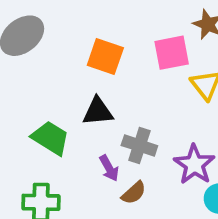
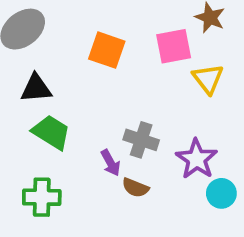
black triangle: (98, 111) -> (36, 88), moved
brown semicircle: (134, 193) -> (135, 188), turned 64

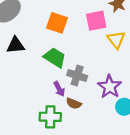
green trapezoid: (51, 132) -> (55, 58), moved
green cross: (42, 197) -> (50, 117), moved

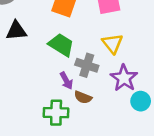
yellow triangle: (116, 40) -> (112, 43), moved

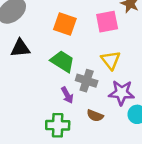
purple star: (124, 78) -> (121, 93), turned -30
brown semicircle: (83, 97) -> (95, 116), moved

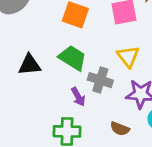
black triangle: (20, 48) -> (30, 65), moved
brown semicircle: (95, 116) -> (120, 129), moved

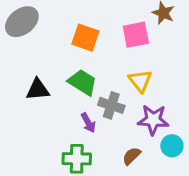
brown semicircle: (120, 129) -> (132, 156), turned 114

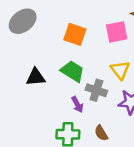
brown semicircle: (132, 156) -> (101, 133), moved, turned -77

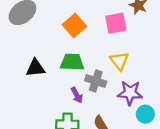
orange square: (75, 34) -> (74, 25), turned 30
green trapezoid: (73, 71) -> (72, 62), turned -30

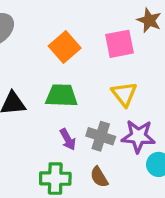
gray cross: (96, 81) -> (101, 136), moved

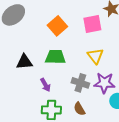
purple arrow: (68, 139) -> (45, 85), moved

